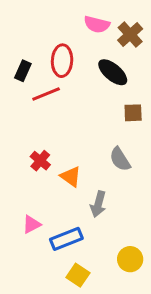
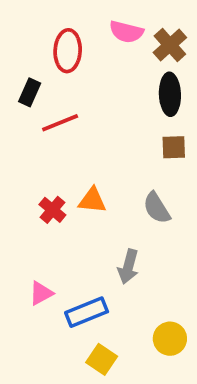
red ellipse: (62, 61) -> (68, 51), moved
black ellipse: (113, 72) -> (170, 94), moved, turned 48
orange triangle: (71, 177) -> (92, 200), moved, turned -30

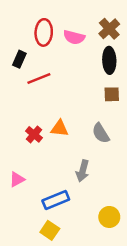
pink semicircle: (126, 32) -> (74, 37), moved
pink triangle: (41, 293) -> (17, 179), moved
yellow square: (102, 359) -> (50, 230), moved

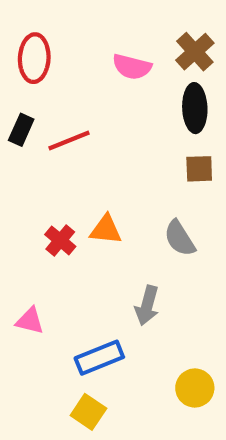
red ellipse: (44, 32) -> (34, 58), moved
black rectangle: (19, 59) -> (21, 130), moved
pink triangle: (17, 179) -> (30, 321), turned 42

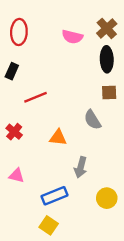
red line: (69, 141) -> (36, 97), moved
orange triangle: (106, 230) -> (58, 138), moved
gray semicircle: (180, 238) -> (92, 120), moved
red cross: (60, 240) -> (14, 132), moved
yellow circle: (195, 388) -> (107, 198), moved

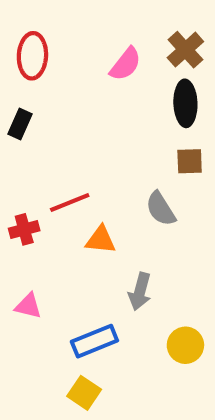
pink semicircle: (72, 37) -> (125, 64), turned -66
red line: (36, 97) -> (70, 203), moved
red cross: (14, 132) -> (24, 229), turned 35

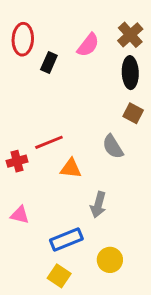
black rectangle: (20, 124) -> (49, 62), moved
brown square: (190, 161) -> (133, 113), turned 30
yellow circle: (185, 345) -> (110, 260), moved

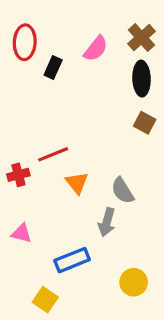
gray semicircle: (113, 147) -> (123, 191), moved
orange triangle: (71, 168) -> (77, 183), turned 45
yellow circle: (110, 260) -> (134, 282), moved
yellow square: (59, 276) -> (45, 300), moved

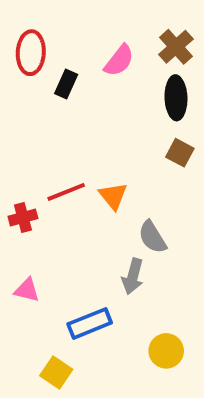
orange triangle: (77, 183) -> (113, 196), moved

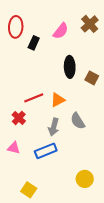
black ellipse: (176, 98) -> (70, 67), moved
orange triangle: (113, 196) -> (58, 100), turned 42
red cross: (23, 217) -> (19, 118), moved, turned -32
gray arrow: (133, 276) -> (54, 127), moved
blue rectangle: (90, 323) -> (46, 151), moved

